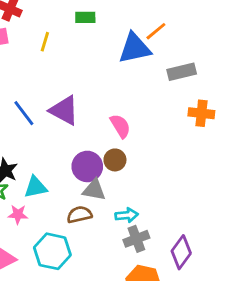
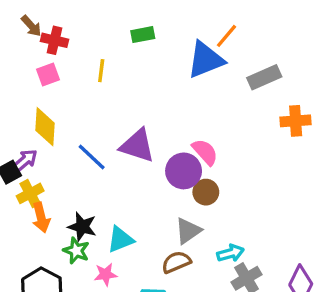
purple circle: (87, 166) -> (184, 171), moved
gray triangle: (94, 190) -> (188, 231), turned -35

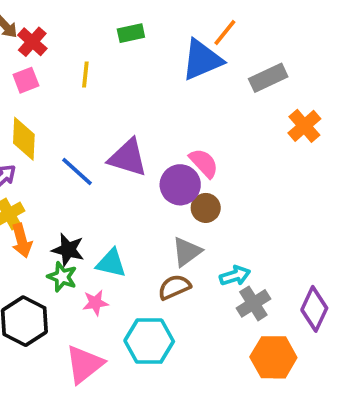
red cross: (55, 40) -> (32, 42), turned 30
orange cross: (296, 121) -> (304, 126), turned -36
cyan triangle: (120, 239) -> (111, 263), turned 36

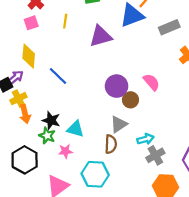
purple triangle: (128, 158) -> (101, 36), moved, turned -35
pink semicircle: (204, 163) -> (151, 82), moved
brown semicircle: (174, 287) -> (111, 144), turned 114

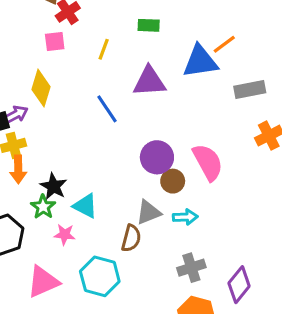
blue line: (58, 76) -> (107, 109), moved
pink semicircle: (151, 82) -> (208, 162), size x1.4
cyan arrow: (146, 139) -> (185, 217), moved

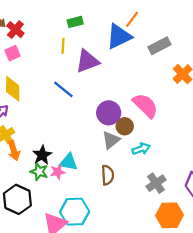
yellow line: (104, 49) -> (63, 46), moved
black star: (54, 186) -> (42, 155), turned 30
gray triangle: (148, 212) -> (111, 140), moved
pink star: (65, 234) -> (58, 172), moved
cyan hexagon: (100, 276) -> (75, 212), moved

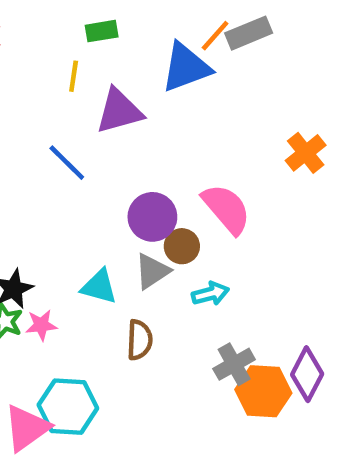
gray rectangle: (159, 46) -> (249, 33), moved
cyan triangle: (69, 162) -> (99, 287), moved
orange hexagon: (169, 215) -> (263, 391), moved

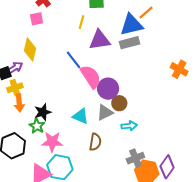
gray rectangle: (249, 33) -> (129, 43), moved
orange cross: (306, 153) -> (179, 69), turned -30
pink semicircle: (226, 209) -> (91, 77), moved
pink star: (41, 325) -> (52, 142), moved, size x1.5

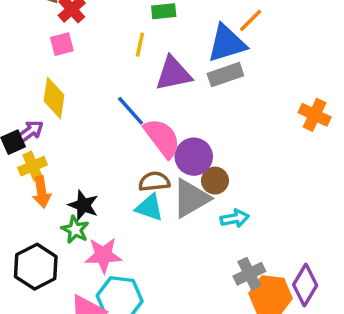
black star: (43, 112) -> (83, 205), turned -30
gray triangle: (105, 112) -> (191, 198), size x1.4
brown semicircle: (95, 142) -> (154, 182), moved, turned -102

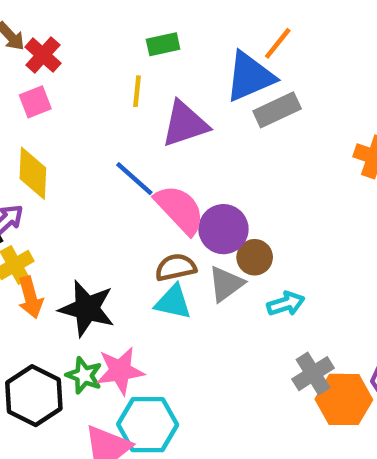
gray rectangle: (225, 75) -> (277, 110), moved
gray triangle: (191, 198) -> (226, 284), size x0.7
black star: (83, 205) -> (87, 309), size x1.4
green star: (75, 230) -> (84, 375), moved

